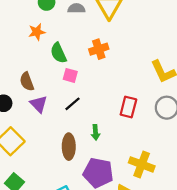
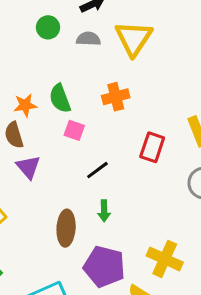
orange star: (37, 32) -> (25, 105), moved
black line: (72, 104) -> (97, 170), moved
red rectangle: (128, 107) -> (152, 147), moved

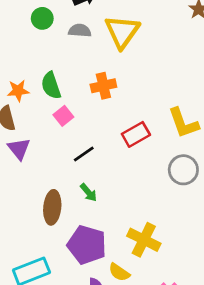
pink square: (74, 130) -> (63, 116), turned 30
red rectangle: (152, 147) -> (136, 134), turned 40
green arrow: (104, 211) -> (89, 193), turned -42

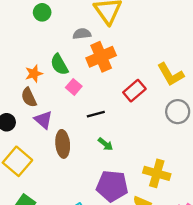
gray semicircle: (80, 31) -> (82, 34), moved
orange cross: (103, 86) -> (101, 57), size x1.4
black line: (84, 154) -> (96, 114), turned 30
brown ellipse: (52, 207) -> (63, 144), moved

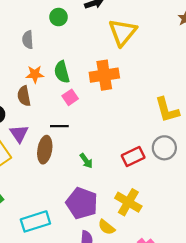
gray semicircle: (82, 34) -> (28, 40), moved, turned -102
red rectangle: (134, 91) -> (133, 156), moved
black line: (96, 114) -> (59, 126), moved
purple triangle: (43, 120) -> (19, 134), moved

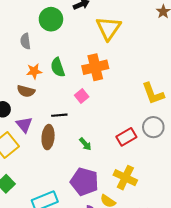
green circle: (59, 17) -> (51, 19), size x1.5
brown semicircle: (24, 96) -> (26, 91), turned -60
pink square: (70, 97) -> (82, 96), moved

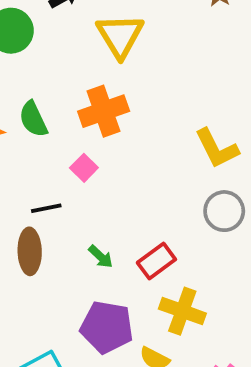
red rectangle: (126, 137) -> (156, 261), moved

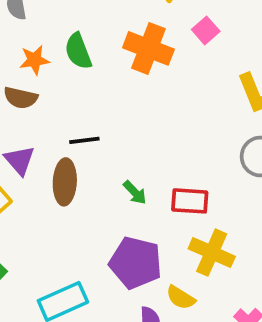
orange cross: (104, 111) -> (148, 48), turned 36
pink square: (84, 168) -> (206, 30), moved
red rectangle: (156, 261) -> (190, 201), turned 36

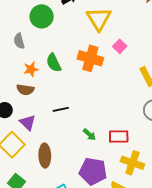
brown ellipse: (65, 182) -> (45, 156), moved

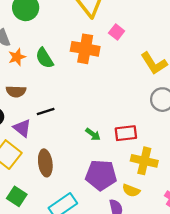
orange star: (31, 69) -> (17, 57), moved
black line: (61, 109) -> (46, 111), moved

